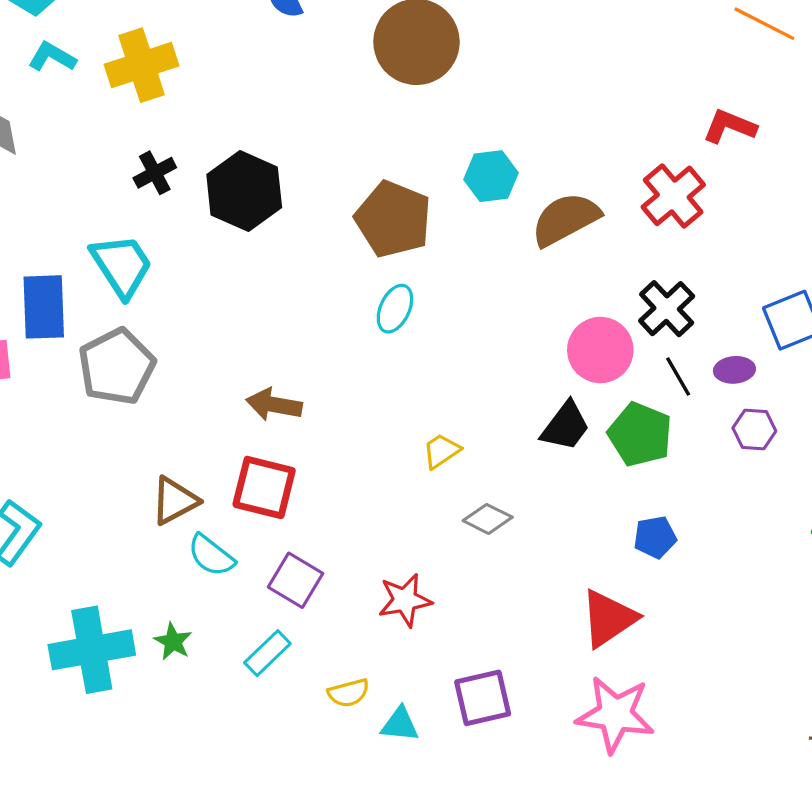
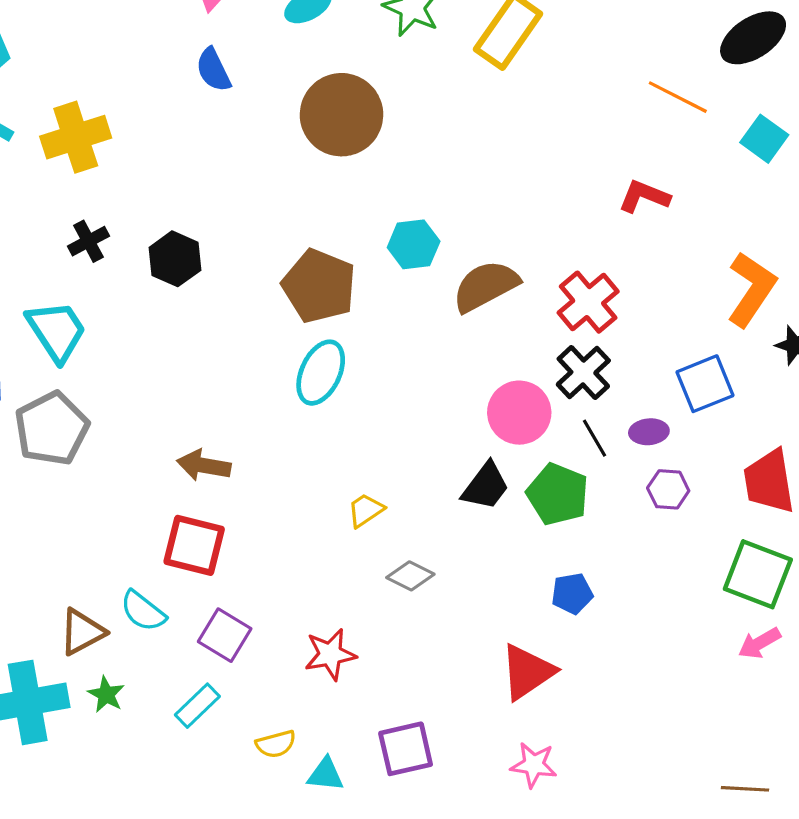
black hexagon: (244, 191) -> (175, 259), size x0.7
red cross: (673, 196) -> (588, 302), moved
cyan ellipse: (395, 309) -> (321, 373), size x1.4
brown triangle: (175, 501) -> (82, 632), moved
pink star: (615, 714) -> (534, 765), size x0.6

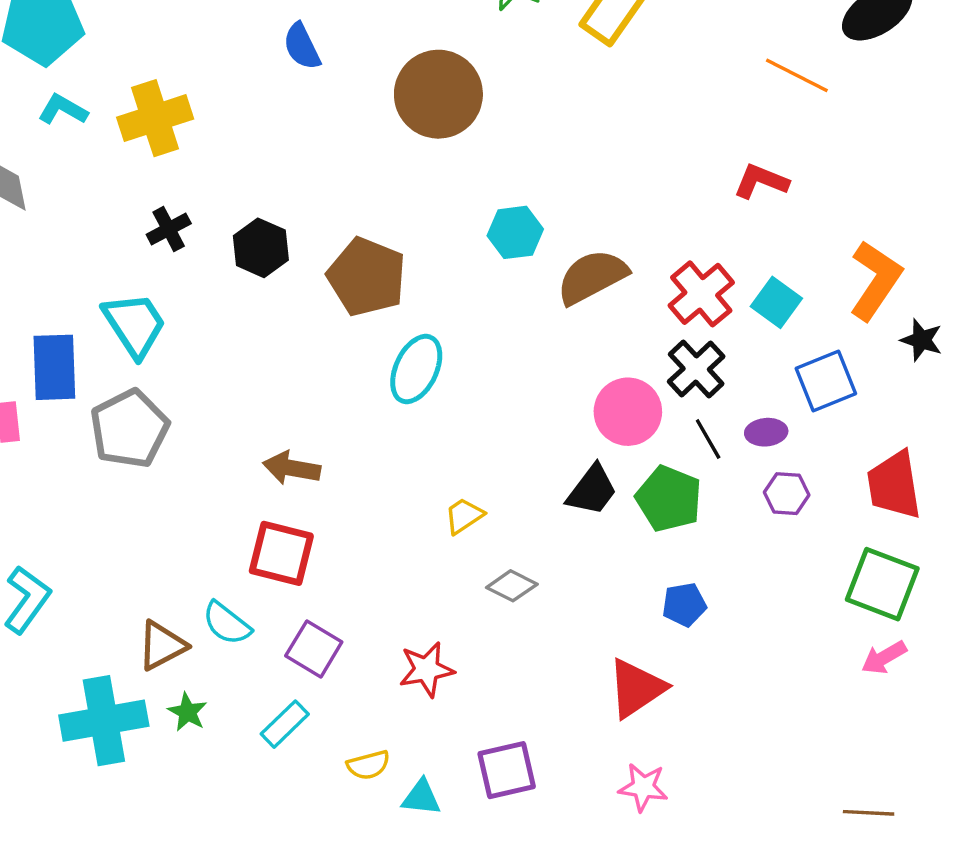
cyan square: (764, 139) -> (776, 302), moved
brown pentagon: (319, 286) -> (367, 277), moved

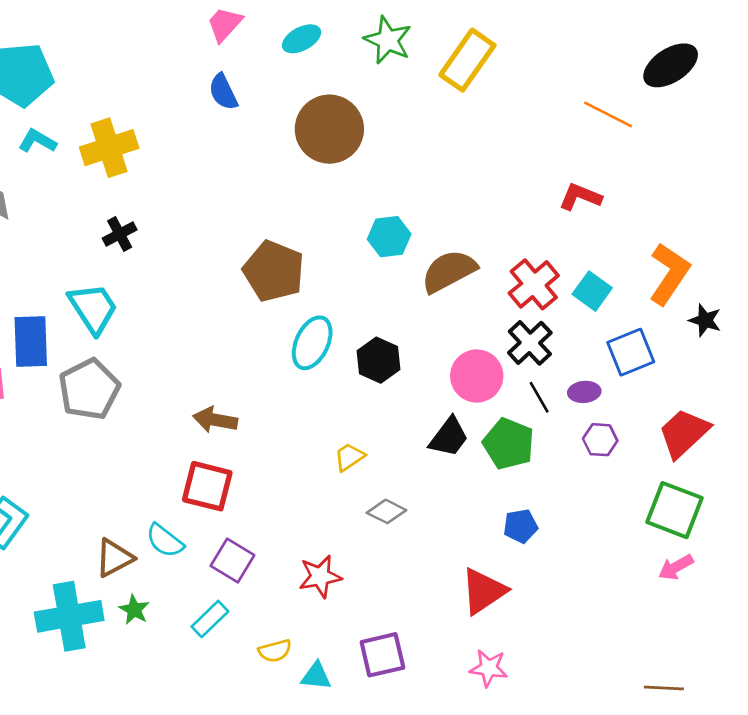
black hexagon: (261, 248) -> (379, 360), moved
red trapezoid: (894, 485) -> (684, 433), turned 56

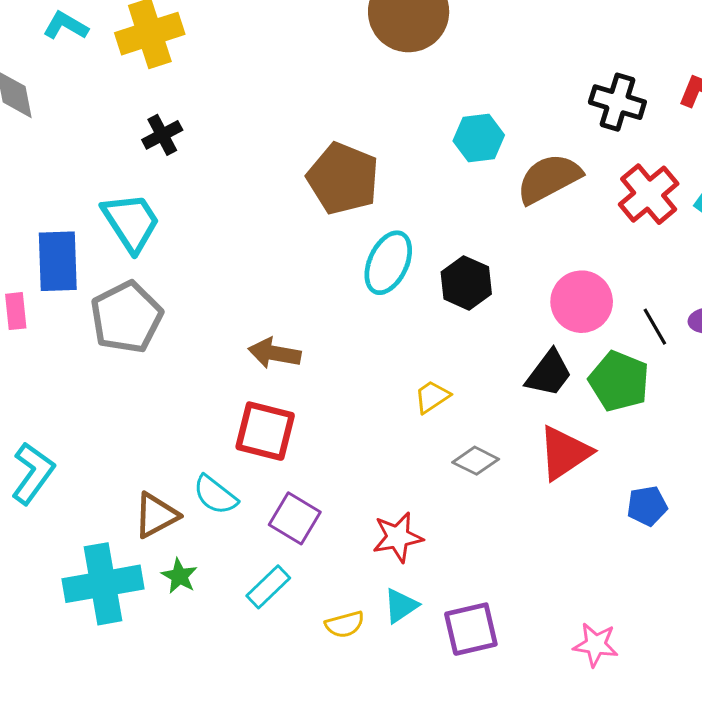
black cross: (530, 343) -> (617, 102), moved, turned -30
blue pentagon: (521, 526) -> (647, 506), moved
red triangle: (483, 591) -> (564, 453), moved
cyan triangle: (316, 676) -> (401, 606), moved, turned -40

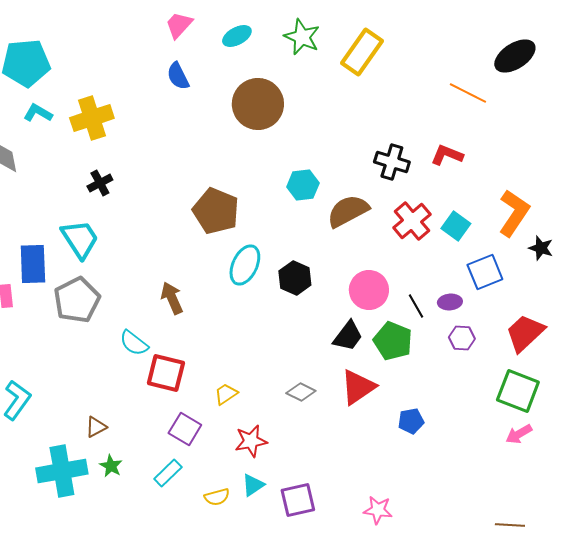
brown arrow: (274, 353) -> (172, 298), moved, turned 56
yellow trapezoid: (432, 397) -> (226, 394), moved
cyan semicircle: (215, 495) -> (134, 343), moved
brown triangle: (156, 515) -> (96, 427), size x0.7

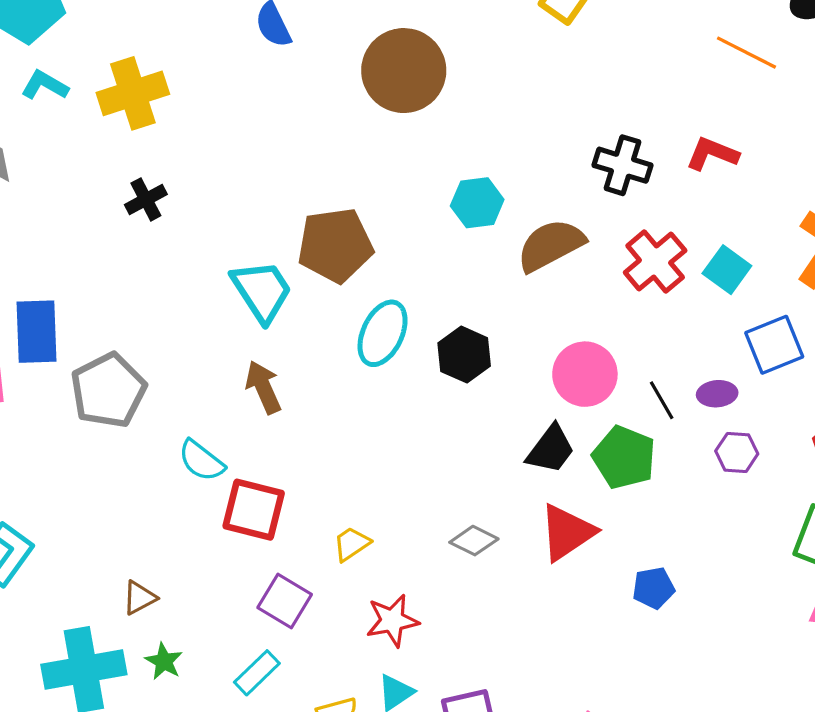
brown pentagon: (216, 211) -> (335, 245), turned -30
cyan trapezoid: (80, 239) -> (262, 291), moved

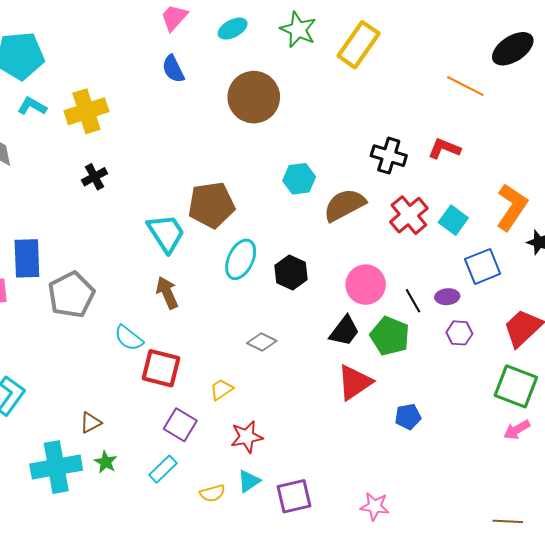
gray diamond: (474, 541) -> (262, 342), moved

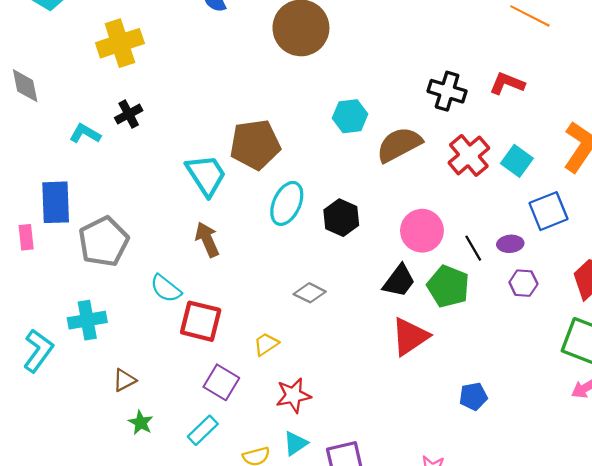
cyan L-shape: (32, 106) -> (85, 134), moved
blue pentagon: (408, 417) -> (473, 396), moved
cyan cross: (56, 467) -> (87, 320), moved, size x0.7

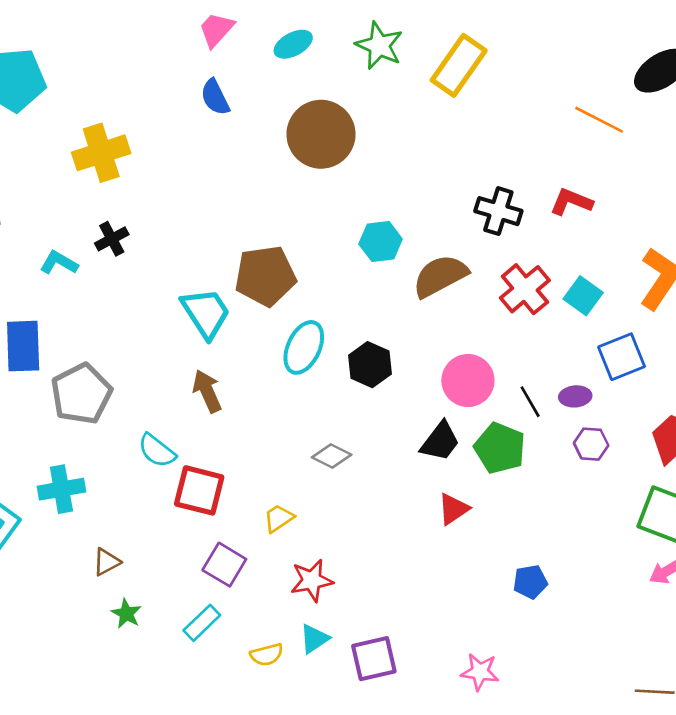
red triangle: (410, 336) -> (453, 509), size x0.7

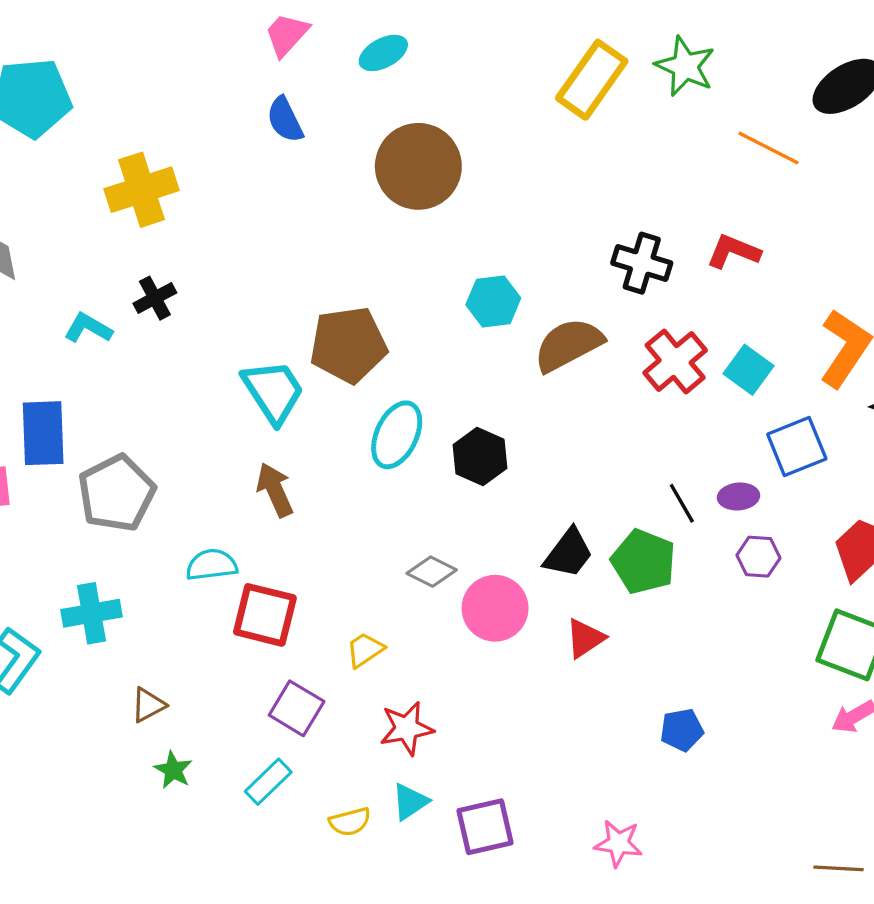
green star: (379, 46) -> (685, 66), moved
pink circle: (468, 381) -> (495, 608), moved
cyan semicircle: (157, 451) -> (212, 565), turned 135

